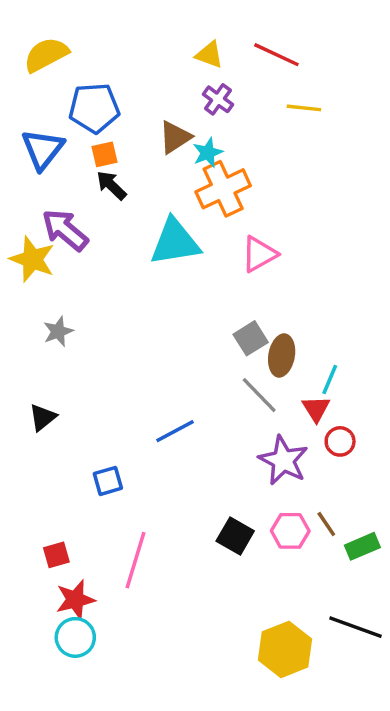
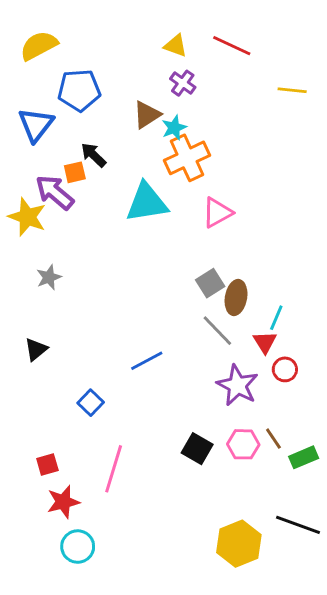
yellow line: (304, 108) -> (292, 90), moved
orange square: (105, 154) -> (75, 172), moved
blue square: (108, 481) -> (91, 403), turned -30
cyan circle: (75, 637) -> (78, 547), moved

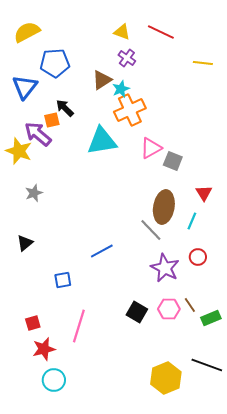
gray square: (210, 283) -> (173, 161), moved, turned -36
brown ellipse: (236, 298) -> (164, 207), size x1.4
red triangle: (265, 342) -> (204, 193), moved
blue square: (91, 403) -> (63, 280), turned 36

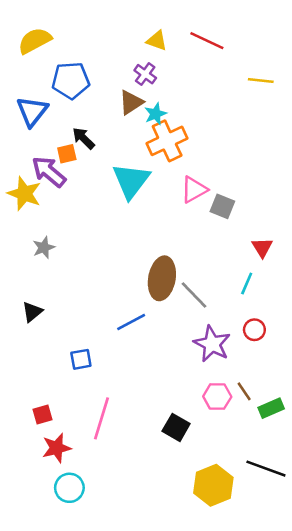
purple cross: (127, 58) -> (145, 74), moved
cyan triangle: (102, 141) -> (131, 181), turned -44
brown ellipse: (164, 207) -> (162, 278), moved
black square: (137, 312) -> (176, 427), moved

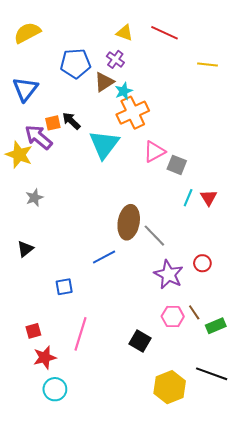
blue pentagon: (71, 80) -> (75, 63), moved
black arrow: (84, 138) -> (71, 121), moved
cyan line: (247, 283) -> (188, 198), moved

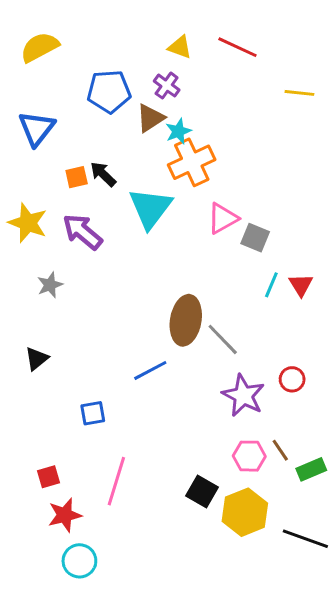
purple arrow: (39, 137) -> (82, 232), moved
yellow hexagon: (170, 387) -> (245, 512), moved

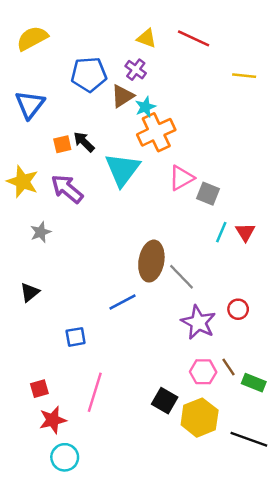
green rectangle: (311, 469) -> (254, 383), turned 45

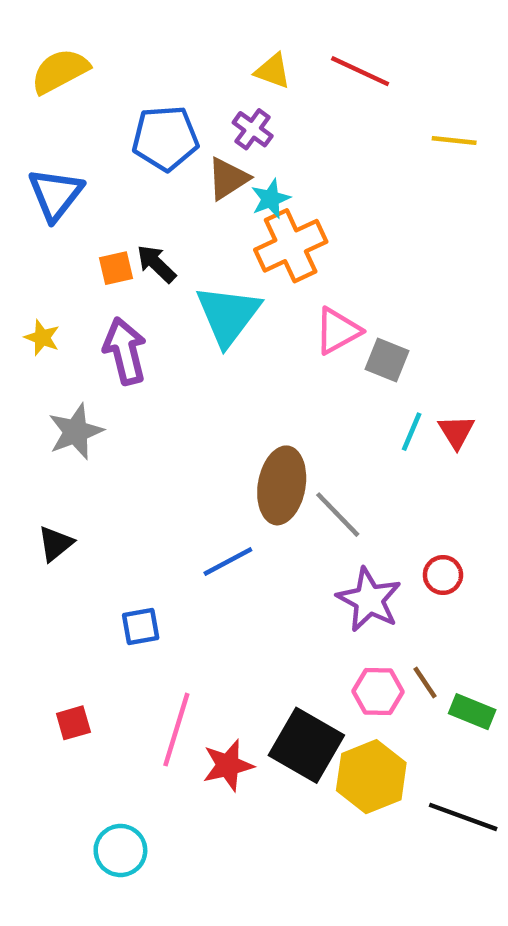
yellow star: (23, 182) -> (42, 338), size x0.6
purple arrow: (67, 189) -> (125, 351), turned 36
gray star: (41, 232) -> (76, 432), size x1.4
black square: (165, 401) -> (306, 745), size x1.5
red star: (53, 420) -> (228, 765), moved

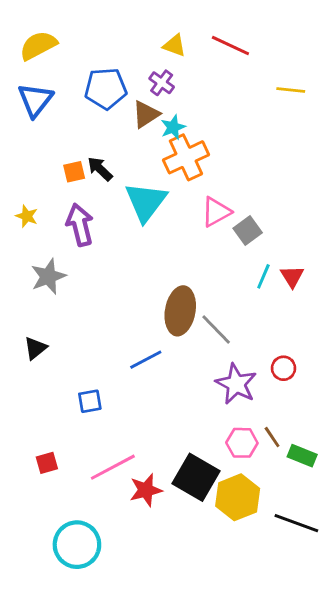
blue triangle: (55, 194) -> (35, 100), moved
gray square: (387, 360) -> (248, 231), turned 32
pink line: (176, 730) -> (113, 467), turned 45
cyan circle: (120, 850) -> (77, 545), size x1.4

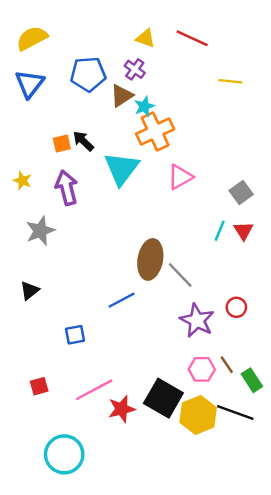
yellow line: (291, 90) -> (230, 81), moved
gray square: (248, 231) -> (241, 192), moved
green rectangle: (302, 456) -> (252, 380), turned 35
black line: (296, 523) -> (235, 413), moved

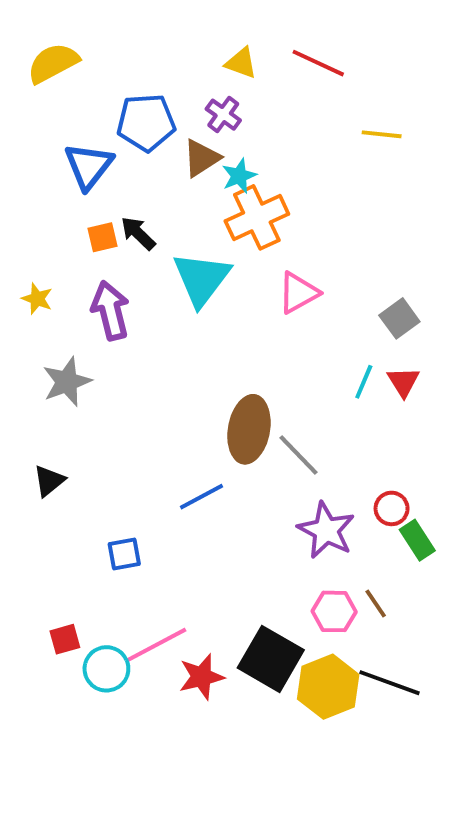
blue triangle: (30, 84) -> (89, 166), moved
green rectangle: (252, 380) -> (417, 540), moved
cyan circle: (64, 454) -> (106, 669), moved, size x0.7

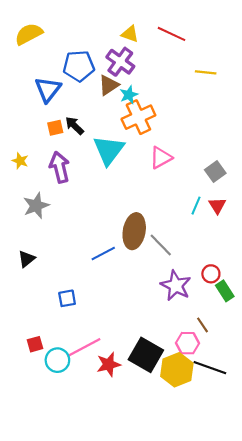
purple cross: (223, 115) -> (120, 62), size x1.5
blue line: (201, 497) -> (103, 254), moved
pink hexagon: (334, 611) -> (187, 343), moved

